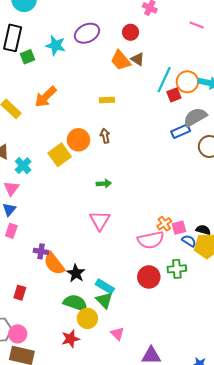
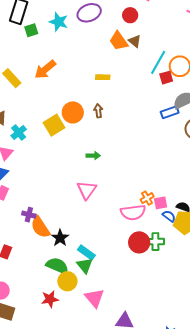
red circle: (149, 277) -> (139, 242), moved
pink triangle: (117, 334) -> (94, 298), size x1.5

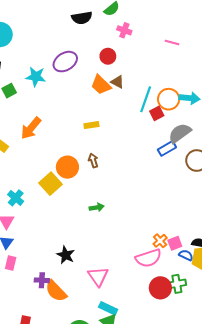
pink triangle: (87, 190) -> (98, 276), moved
black star: (60, 238) -> (66, 255), moved

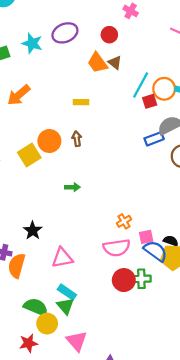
orange cross: (160, 241) -> (124, 221), moved
blue semicircle: (186, 255) -> (155, 251), size x1.6
pink triangle: (98, 276) -> (62, 258), turned 45
orange semicircle: (56, 291) -> (17, 266), turned 50

